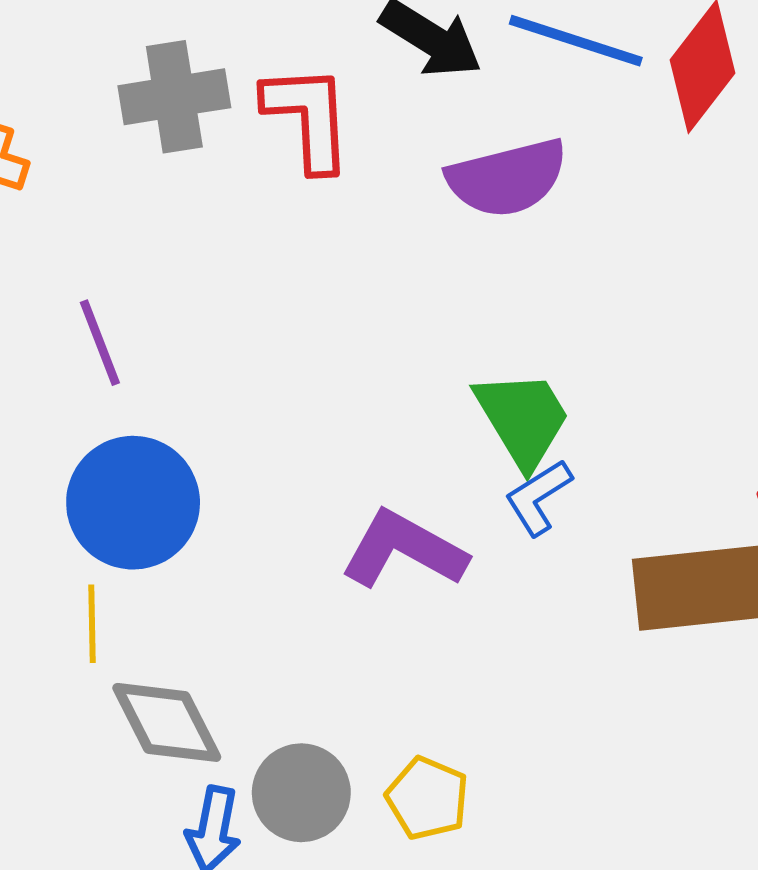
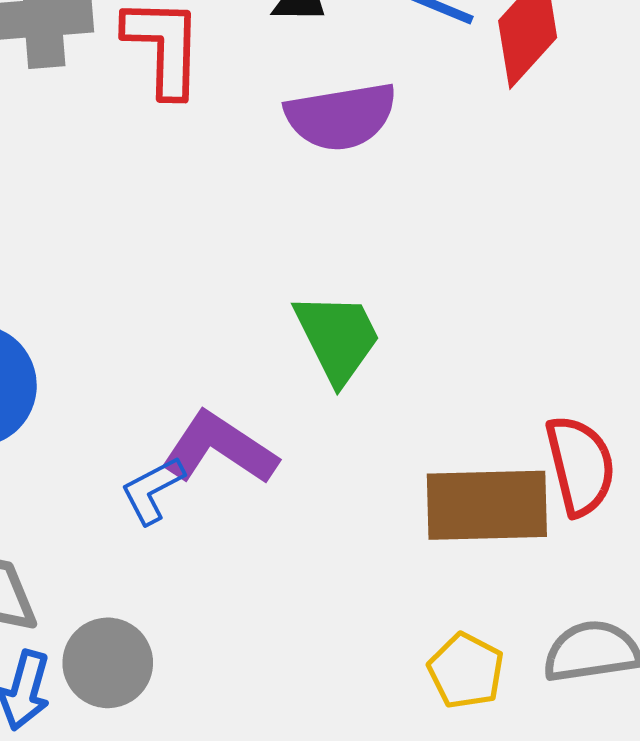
blue L-shape: (538, 497) -> (152, 490), moved
yellow pentagon: (427, 798) -> (466, 671), moved

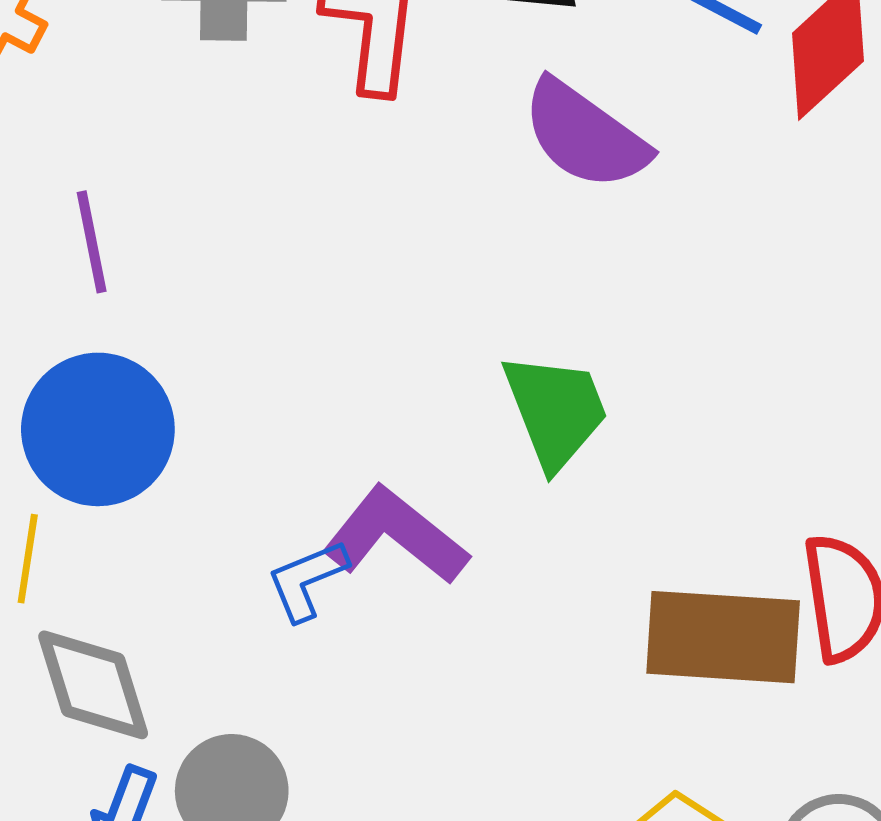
purple semicircle: (341, 116) -> (585, 135), turned 40

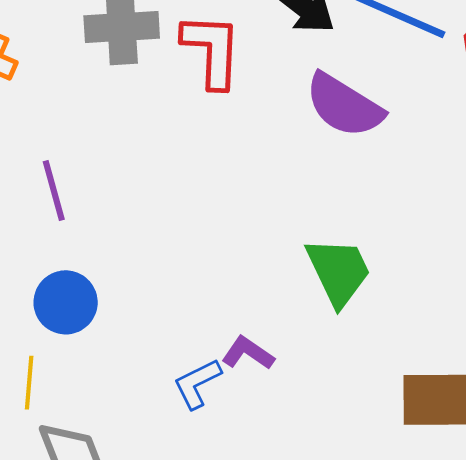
blue circle: (98, 429) -> (66, 302), size x0.7
purple L-shape: (395, 536) -> (248, 353), size x0.6

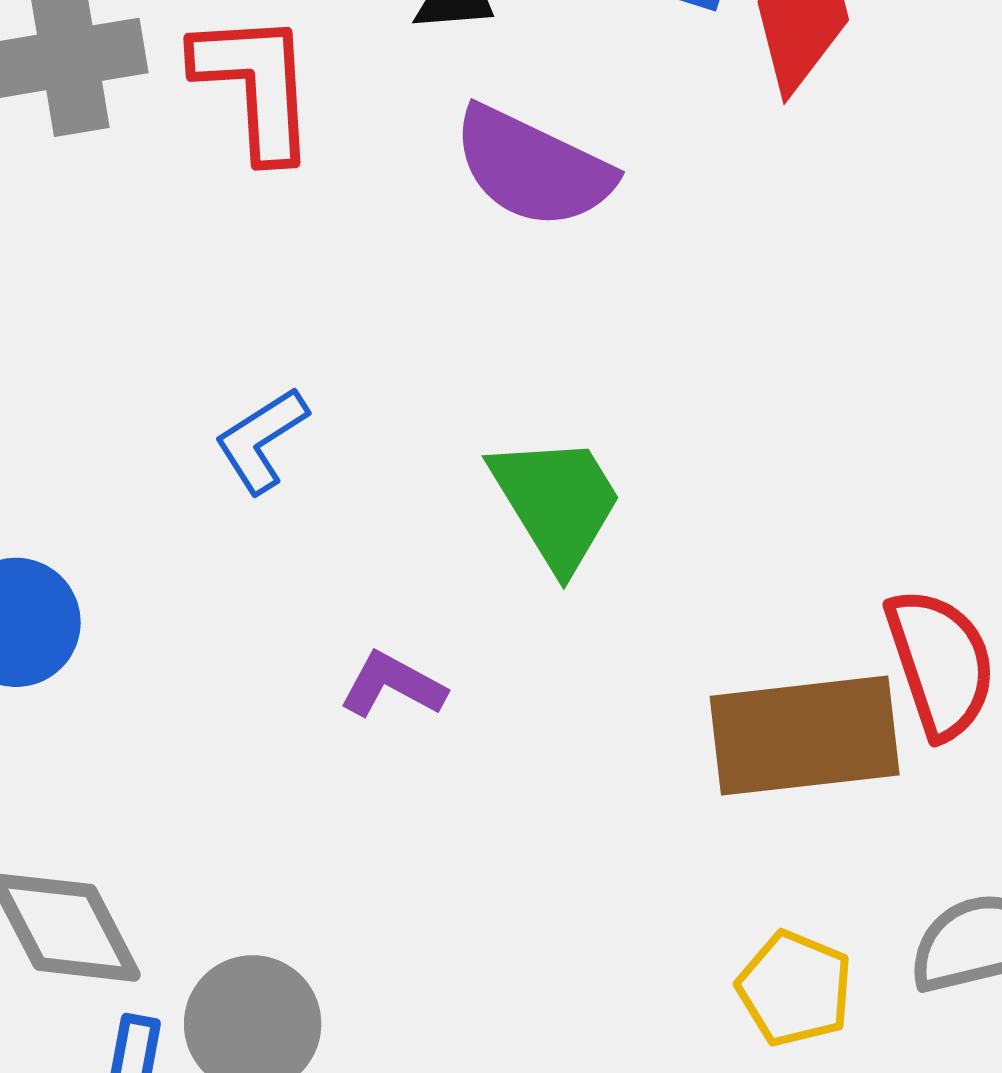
blue L-shape: (197, 383) -> (261, 440), moved

